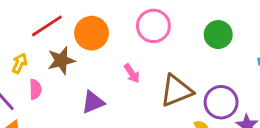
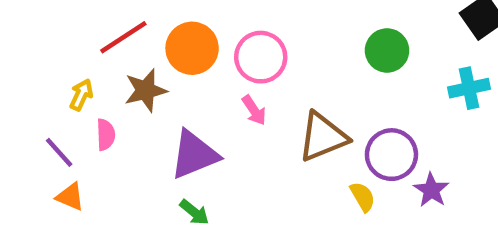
pink circle: (153, 26) -> (261, 57), moved
purple triangle: (93, 102) -> (194, 155), size x1.4

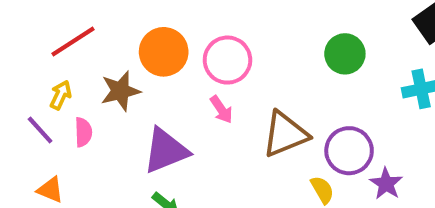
red line: (123, 37) -> (73, 42), moved
purple line: (59, 152) -> (40, 130), moved

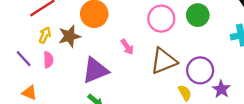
pink circle: (227, 60) -> (161, 19), moved
yellow arrow: (61, 95) -> (45, 35), moved

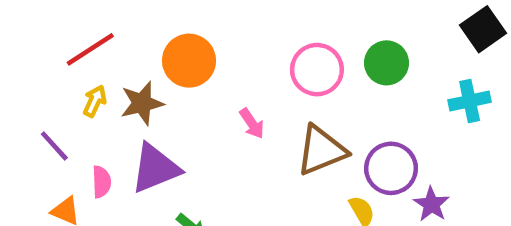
pink semicircle: (48, 60) -> (101, 182), moved
purple triangle: (95, 70) -> (155, 168), moved

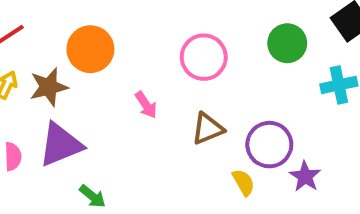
green circle: (387, 63) -> (287, 43), moved
brown triangle: (321, 150) -> (208, 129), size x0.7

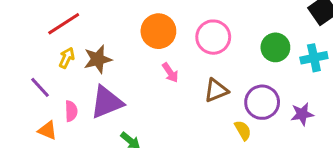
green circle: (287, 43) -> (275, 47), moved
orange circle: (90, 49) -> (158, 31), moved
purple star: (305, 176) -> (302, 114), moved, turned 30

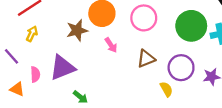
green circle: (275, 47) -> (191, 26), size x1.4
brown star: (98, 59) -> (77, 30), moved

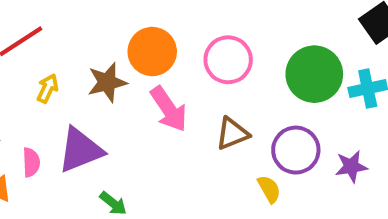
yellow arrow: (32, 34) -> (48, 88), moved
pink arrow: (111, 45) -> (169, 109), size x1.6

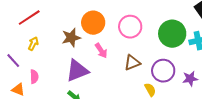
yellow arrow: (48, 88) -> (33, 44), moved
pink arrow: (169, 109) -> (101, 51), size x0.7
purple triangle: (80, 150) -> (77, 71), moved

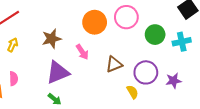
orange circle: (93, 23) -> (95, 22), moved
pink circle: (130, 27) -> (126, 17), moved
green circle: (172, 34) -> (155, 35), size x0.7

